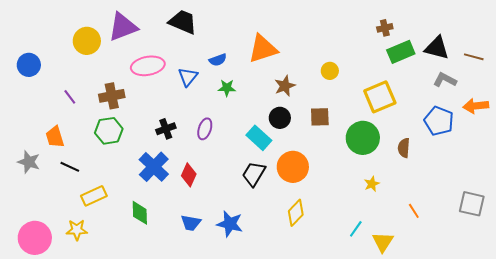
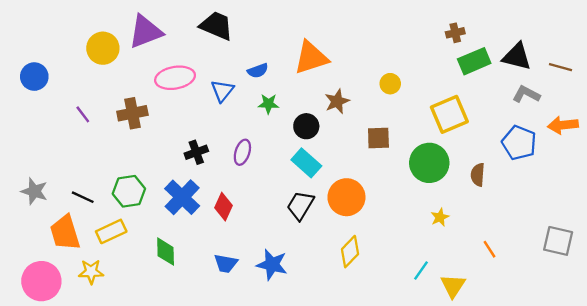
black circle: (280, 118) -> (306, 126), moved
green hexagon: (109, 131) -> (129, 191), moved
orange trapezoid: (55, 137) -> (65, 233), moved, size x1.4

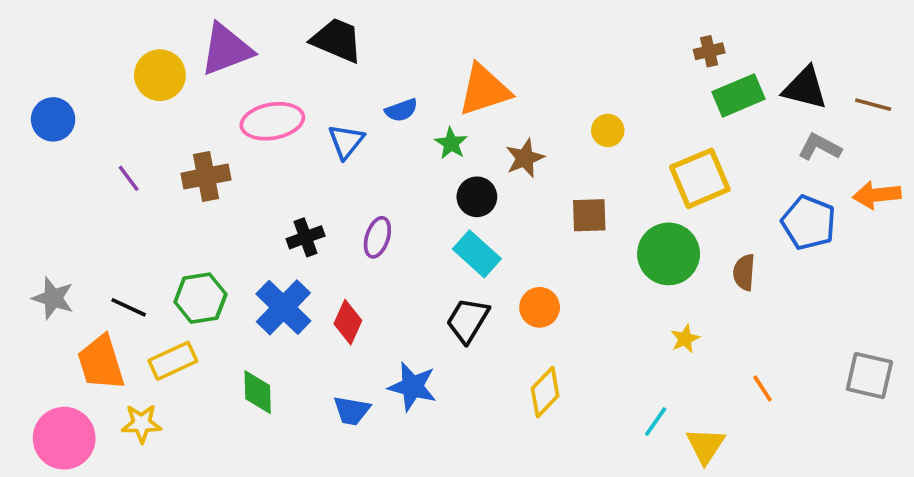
green star: (268, 104) -> (451, 143), moved, turned 30
orange circle: (346, 197) -> (540, 307), size x0.7
blue star: (272, 265) -> (412, 387), moved

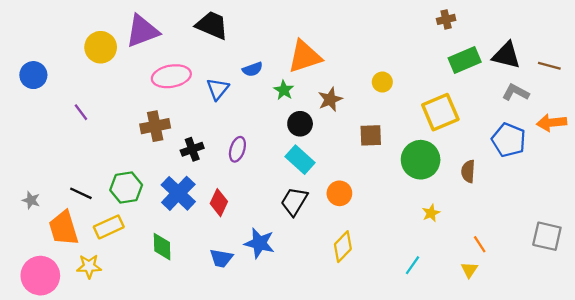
brown cross: (709, 51) -> (446, 19), moved
brown cross: (206, 177) -> (155, 126), moved
gray star: (53, 298) -> (31, 200), moved, size x0.7
yellow triangle: (705, 446) -> (469, 270), moved, size x0.7

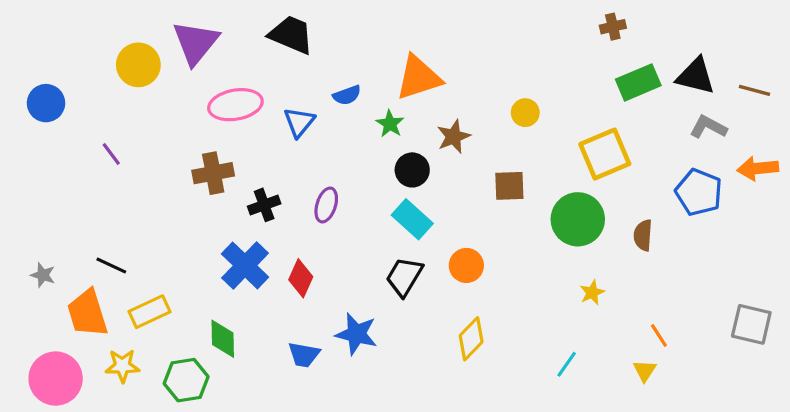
purple triangle: (142, 31) -> (196, 43), turned -30
green hexagon: (126, 188) -> (186, 380), moved

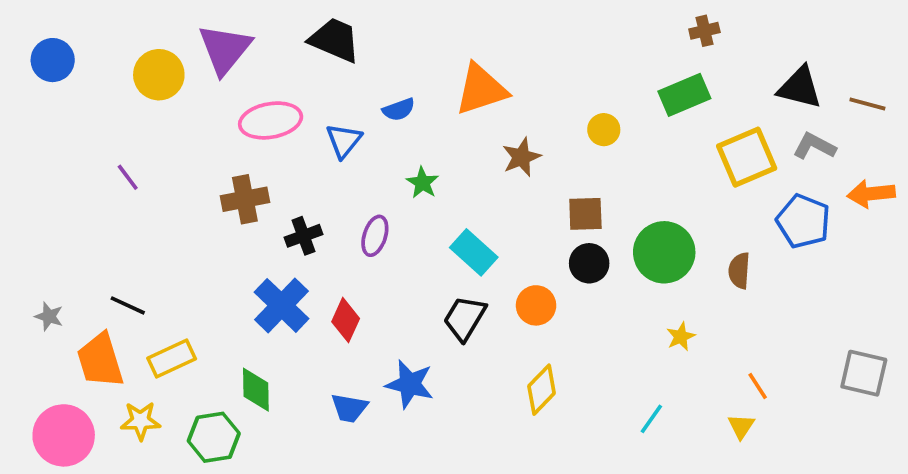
green rectangle: (638, 82) -> (684, 95), moved
blue circle: (46, 103) -> (53, 60), moved
green star: (390, 124) -> (423, 183), moved
yellow square: (605, 154) -> (747, 157), moved
black circle: (412, 170) -> (589, 263), moved

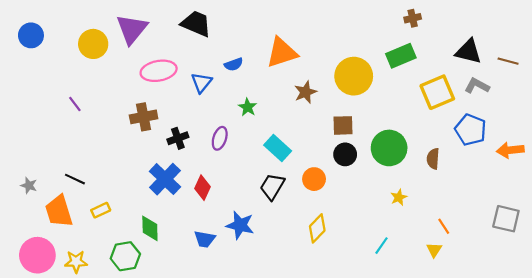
yellow circle: (604, 130) -> (354, 76), size x2.0
orange arrow: (871, 194) -> (510, 150), moved
yellow rectangle: (172, 359) -> (101, 210), size x0.7
yellow star: (141, 421) -> (76, 262), moved

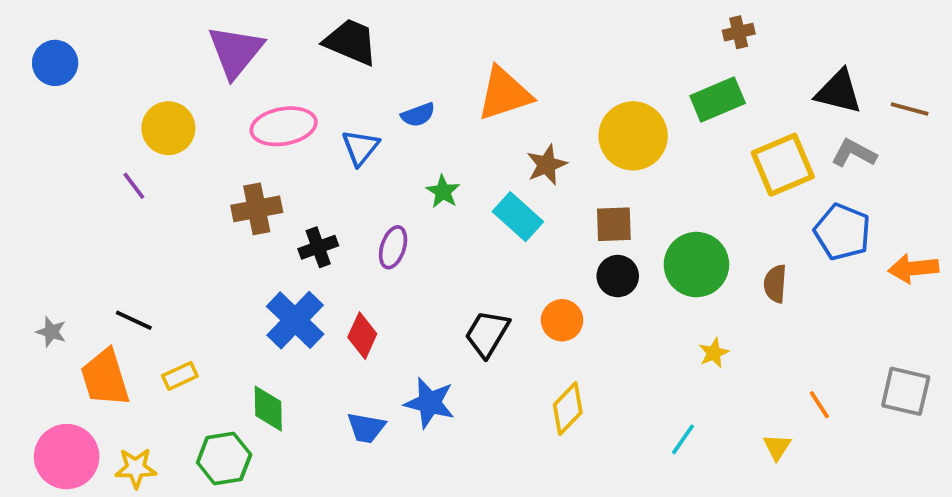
yellow circle: (93, 44) -> (168, 128), moved
cyan rectangle: (278, 148) -> (518, 217), moved
orange line: (444, 226) -> (819, 405), moved

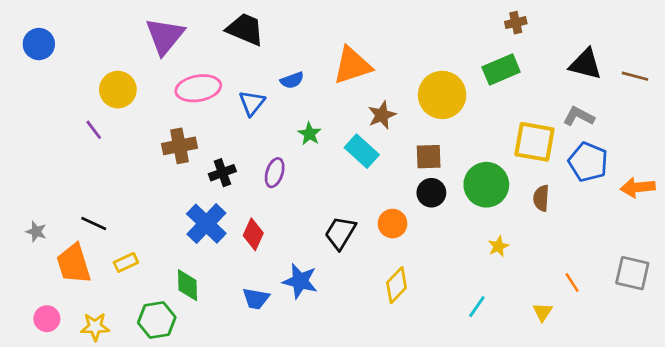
gray L-shape: (854, 153) -> (579, 116), moved
yellow square: (783, 165) -> (535, 142), moved, turned 33
pink circle: (67, 457) -> (47, 319), size x0.6

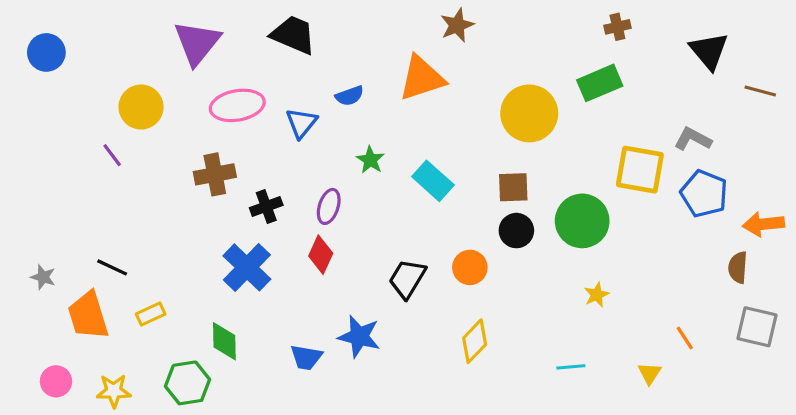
black triangle: (585, 64) -> (709, 51), moved, turned 36
brown star: (382, 115) -> (457, 25), moved
brown semicircle: (541, 198) -> (738, 267), moved
red diamond: (253, 234) -> (321, 255), moved
cyan line: (477, 307) -> (571, 367), turned 50

